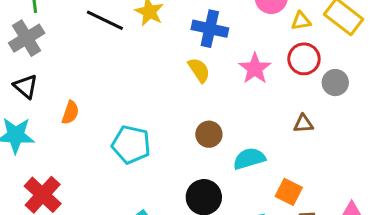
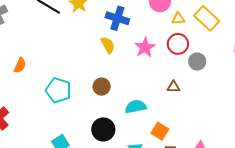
brown circle: (209, 134) -> (102, 87), moved

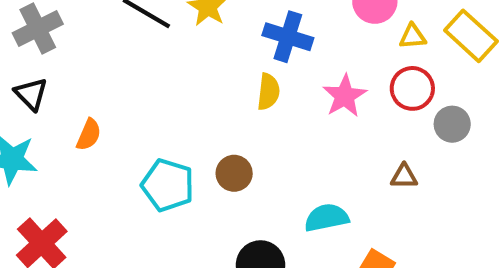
yellow semicircle: (108, 45) -> (268, 92), turned 36
brown circle: (102, 87) -> (234, 173), moved

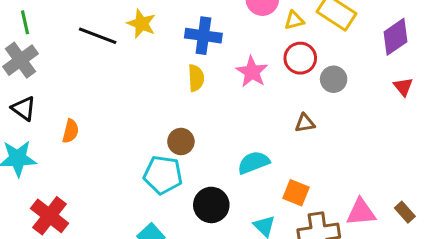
cyan pentagon: (168, 185) -> (163, 175), moved

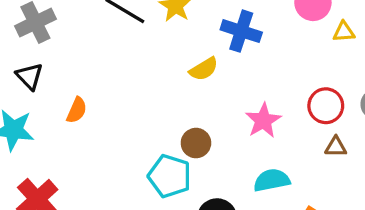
red circle: (300, 58) -> (326, 106), moved
pink star: (252, 72) -> (263, 121), moved
yellow semicircle: (196, 78) -> (204, 69), moved, turned 52

